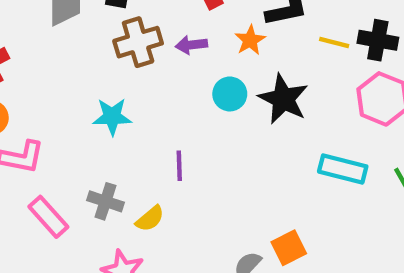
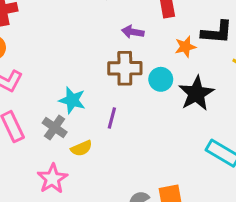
brown cross: (138, 42) -> (125, 68), moved
purple arrow: (191, 45) -> (133, 32), moved
cyan star: (112, 117) -> (72, 100), moved

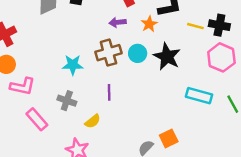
purple arrow: (133, 32) -> (118, 22), moved
cyan star: (72, 100) -> (73, 65), moved
gray cross: (55, 128) -> (67, 101), moved

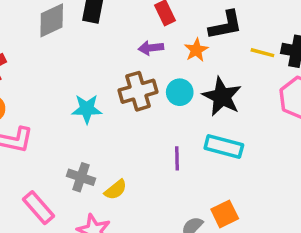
purple line: (109, 92) -> (177, 158), moved
cyan rectangle: (199, 96) -> (224, 147), moved
gray cross: (67, 101) -> (81, 177), moved
pink rectangle: (37, 119) -> (39, 208), moved

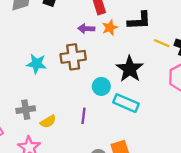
orange star: (196, 50) -> (110, 28), moved
cyan circle: (180, 92) -> (101, 86), moved
purple line: (177, 158) -> (83, 116), moved
gray cross: (81, 177) -> (26, 110), turned -36

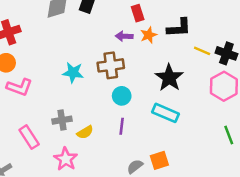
cyan circle: (101, 86) -> (122, 96), moved

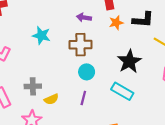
purple arrow: (124, 36) -> (84, 17), moved
cyan star: (73, 73) -> (41, 35), moved

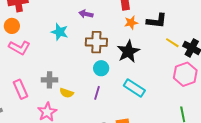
purple arrow: (84, 17) -> (86, 14), moved
black star: (129, 61) -> (128, 51), moved
yellow semicircle: (51, 99) -> (67, 93), turned 40

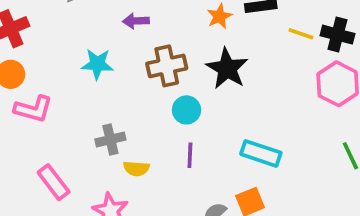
gray cross: (49, 80) -> (110, 140), moved
cyan rectangle: (134, 88) -> (261, 153), moved

